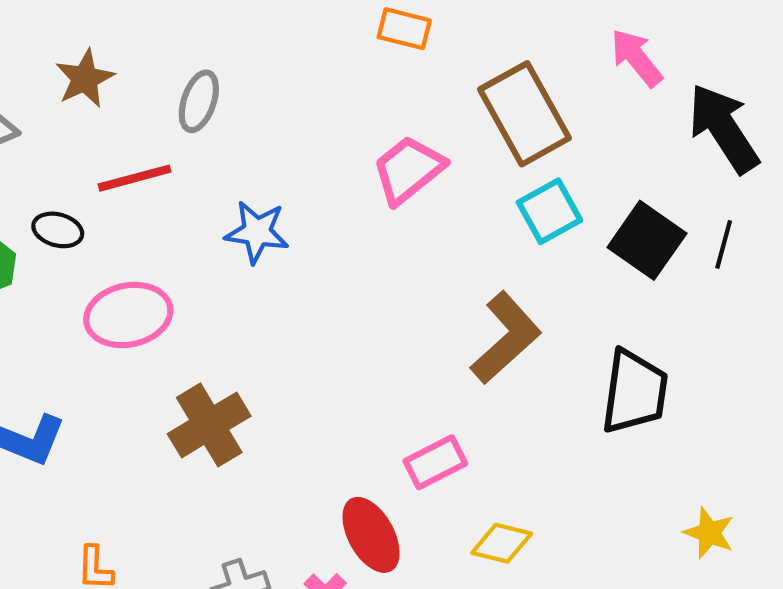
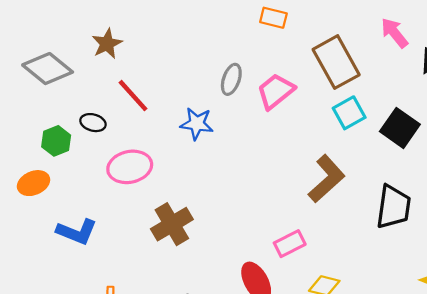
gray ellipse: (199, 101) -> (231, 79), moved
red line: (135, 178) -> (133, 96), turned 63

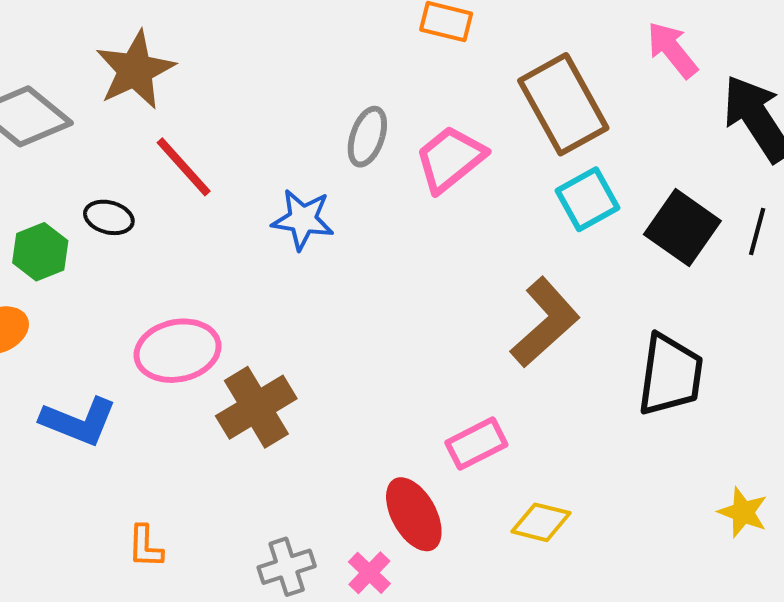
brown star: (107, 44) -> (135, 70), size x1.4
pink ellipse: (130, 167) -> (178, 351), moved

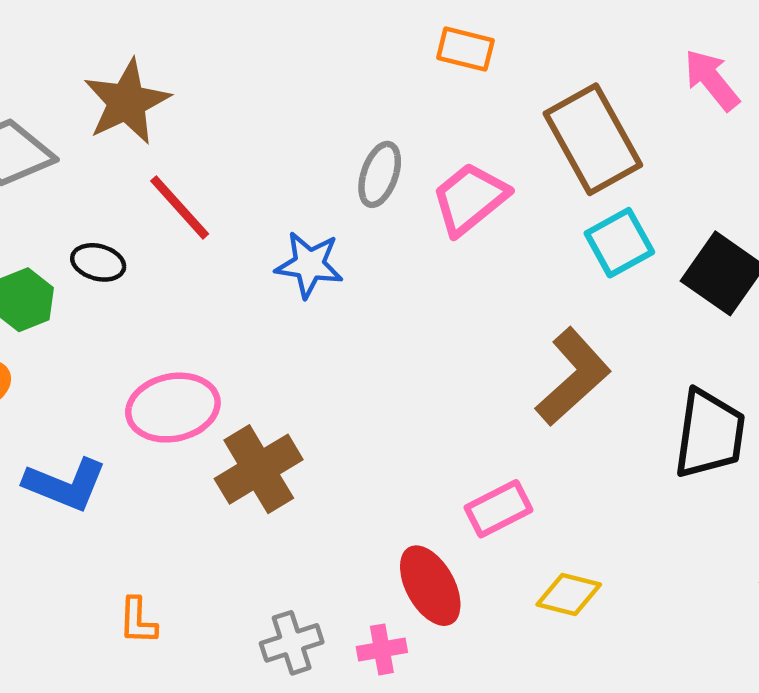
pink cross: (369, 573) -> (382, 649), turned 36

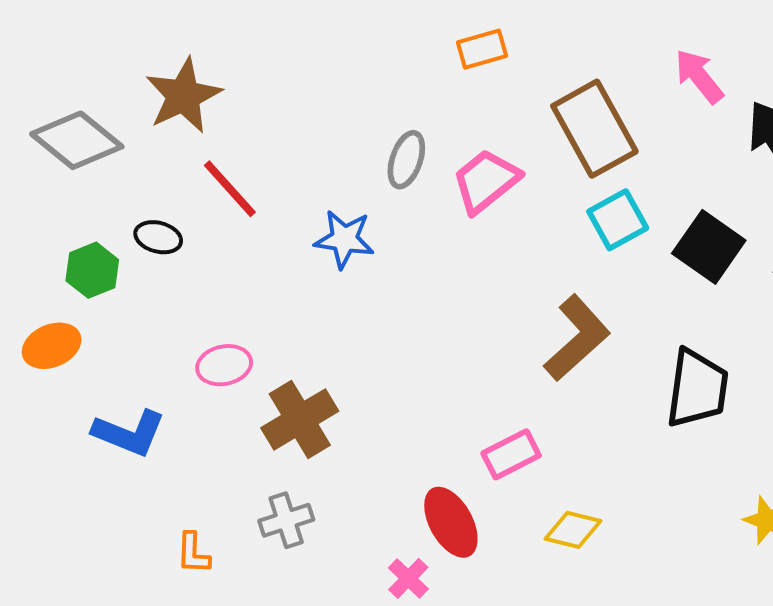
orange rectangle: (465, 49) -> (482, 49), turned -30
pink ellipse: (173, 408) -> (224, 365), size x0.7
gray cross: (292, 643) -> (286, 520), moved
pink cross: (382, 649) -> (408, 578), turned -36

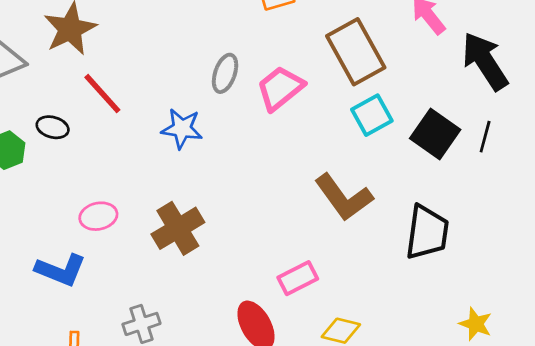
brown L-shape: (577, 338) -> (344, 197), turned 96
brown cross: (300, 419) -> (178, 228), moved
blue L-shape: (129, 433) -> (61, 270), moved

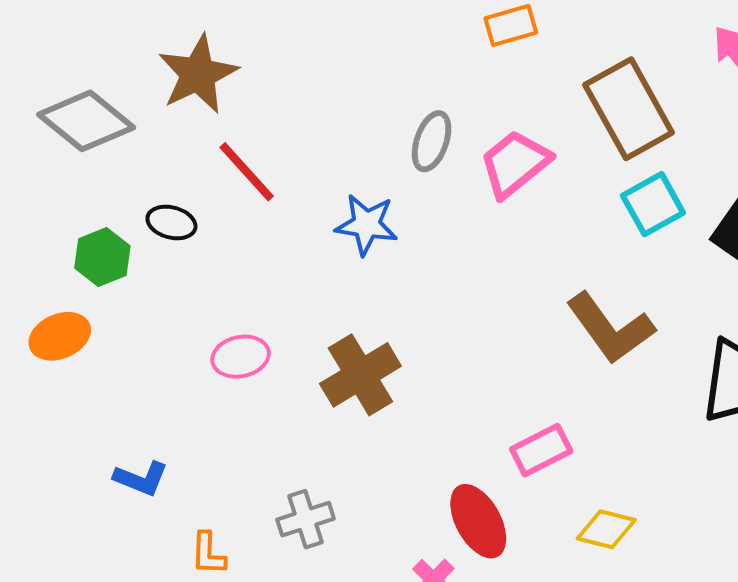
blue L-shape: (61, 270) -> (141, 479), moved, size x0.7

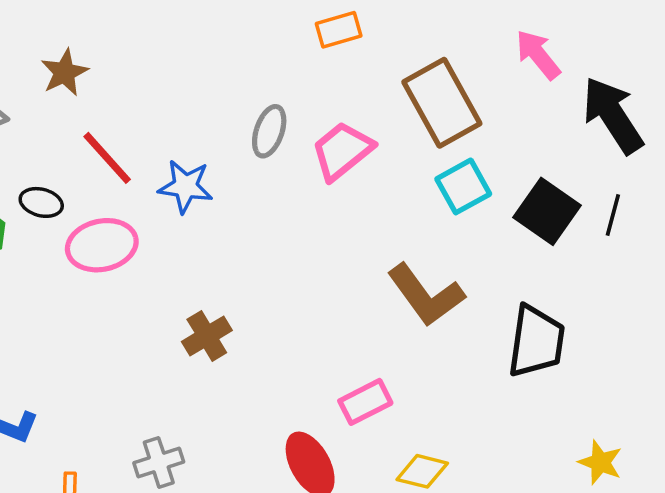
brown star: (198, 74) -> (64, 72), size x0.7
blue star: (367, 225) -> (185, 186), moved
pink ellipse: (241, 357) -> (102, 245), moved, size x1.4
brown cross: (360, 375) -> (207, 336), size x0.7

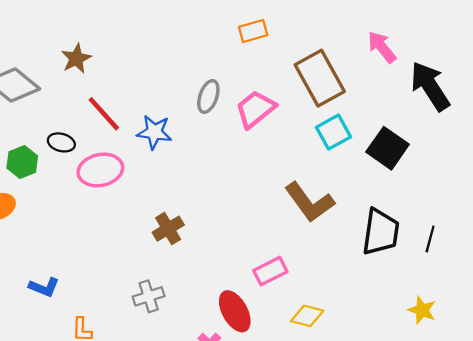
black line: (613, 215) -> (430, 239), moved
gray cross: (159, 462) -> (149, 296), moved

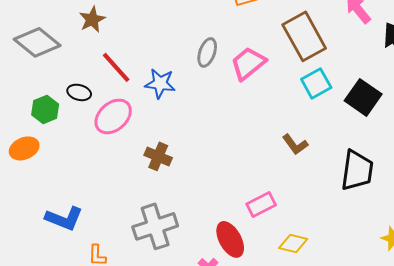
pink ellipse: (100, 170) -> (113, 116), turned -30
brown L-shape: (309, 202) -> (295, 144), size x0.6
brown cross: (168, 229) -> (158, 156), moved, turned -36
blue L-shape: (44, 287) -> (64, 218), size x1.4
gray cross: (149, 296) -> (155, 226), size x1.6

